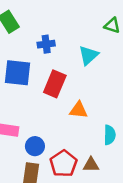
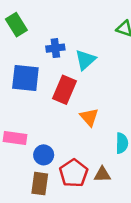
cyan triangle: (88, 55) -> (85, 60), moved
orange triangle: (78, 110) -> (89, 117), turned 42

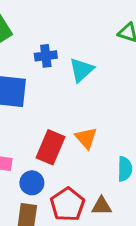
red rectangle: (64, 90) -> (50, 147), moved

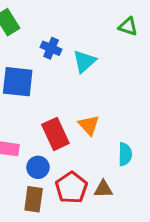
blue cross: (46, 56) -> (51, 48), turned 30
red rectangle: (50, 147) -> (55, 134), turned -48

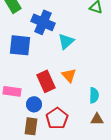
blue cross: (51, 48) -> (43, 22), size x1.6
cyan triangle: (84, 61) -> (66, 41), moved
brown triangle: (103, 189) -> (97, 119), moved

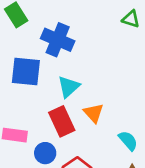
cyan triangle: (66, 41) -> (69, 87), moved
cyan semicircle: (94, 95) -> (128, 141), turned -42

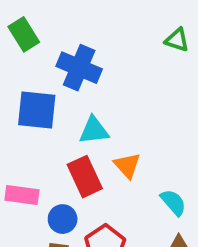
cyan triangle: (69, 87) -> (94, 130), turned 35

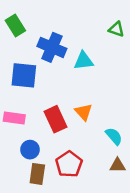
cyan triangle: (94, 130) -> (84, 61), moved
pink rectangle: (22, 195) -> (14, 118), moved
blue circle: (63, 219) -> (30, 150), moved

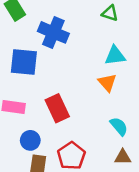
green triangle: (116, 29) -> (110, 13), moved
cyan triangle: (84, 61) -> (115, 56), moved
orange triangle: (84, 112) -> (107, 83), moved

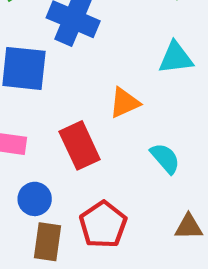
orange triangle: (107, 83) -> (124, 103), moved, turned 48
cyan semicircle: (119, 126) -> (165, 158), moved

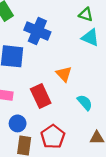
cyan triangle: (176, 58) -> (90, 38), moved, turned 30
orange triangle: (124, 103) -> (64, 74), turned -49

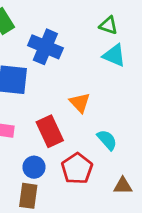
blue circle: (18, 123) -> (34, 167), moved
red pentagon: (53, 137) -> (77, 169), moved

